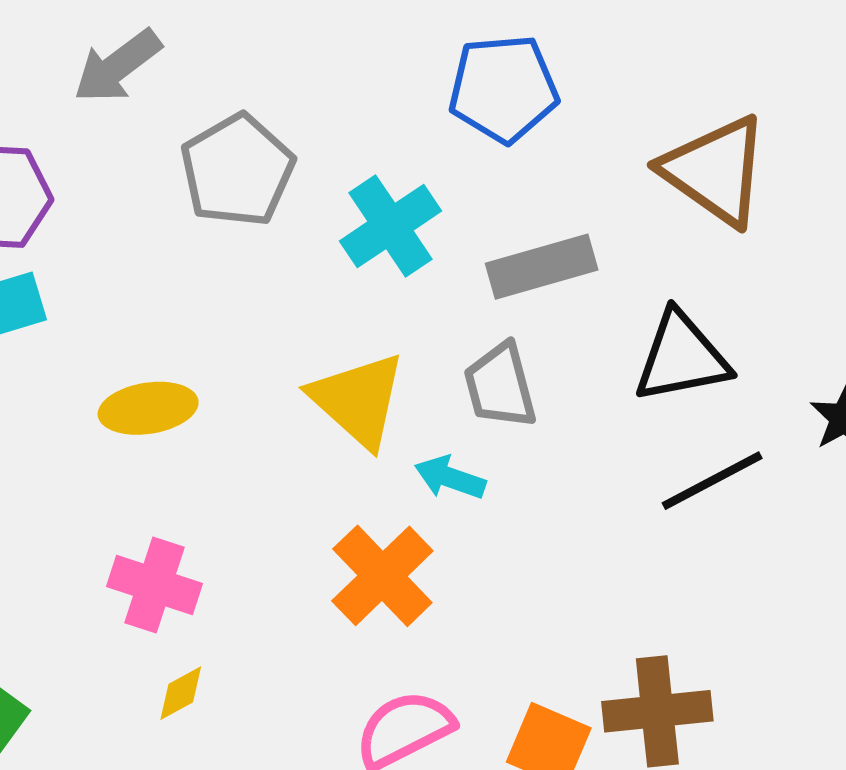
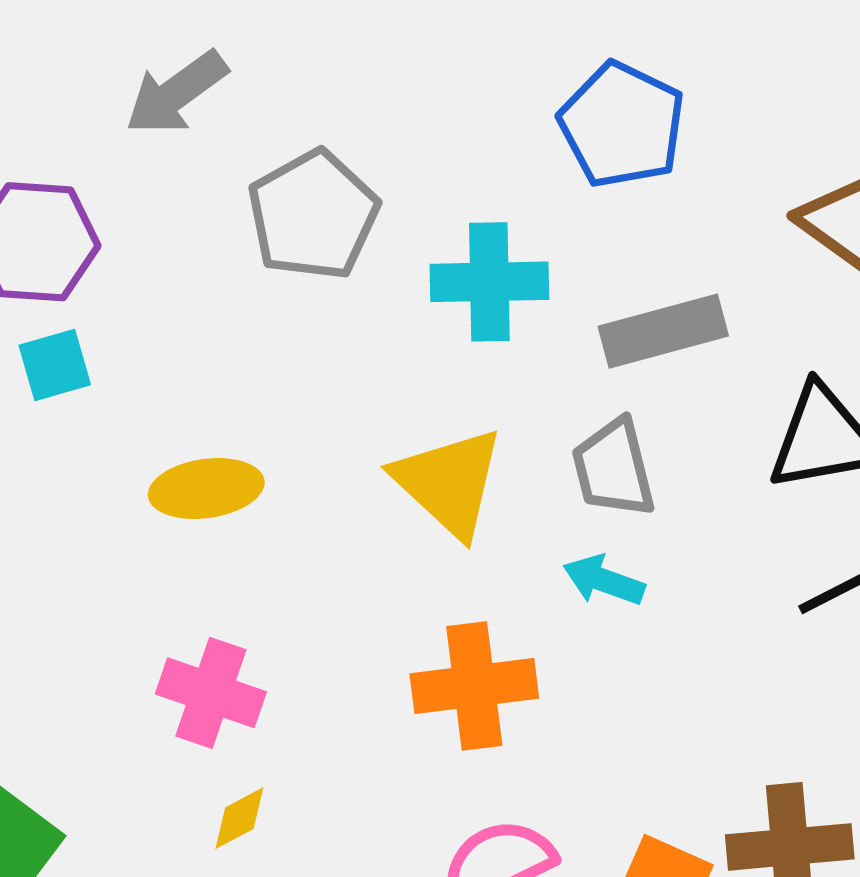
blue pentagon: (503, 89) -> (622, 125), turned 30
cyan cross: (391, 226) -> (489, 282), turned 32
cyan arrow: (450, 478) -> (604, 580), moved
orange cross: (382, 576) -> (474, 686), turned 36

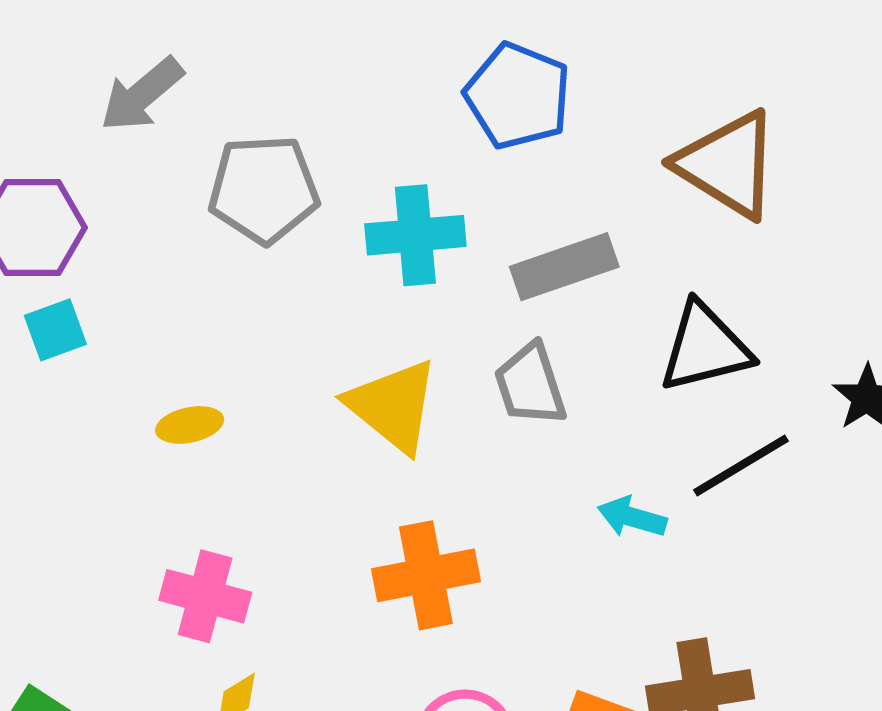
gray pentagon: (313, 215) -> (264, 189), turned 30
yellow ellipse: (206, 489) -> (190, 425), size x0.7
cyan arrow: (604, 580) -> (632, 517), moved

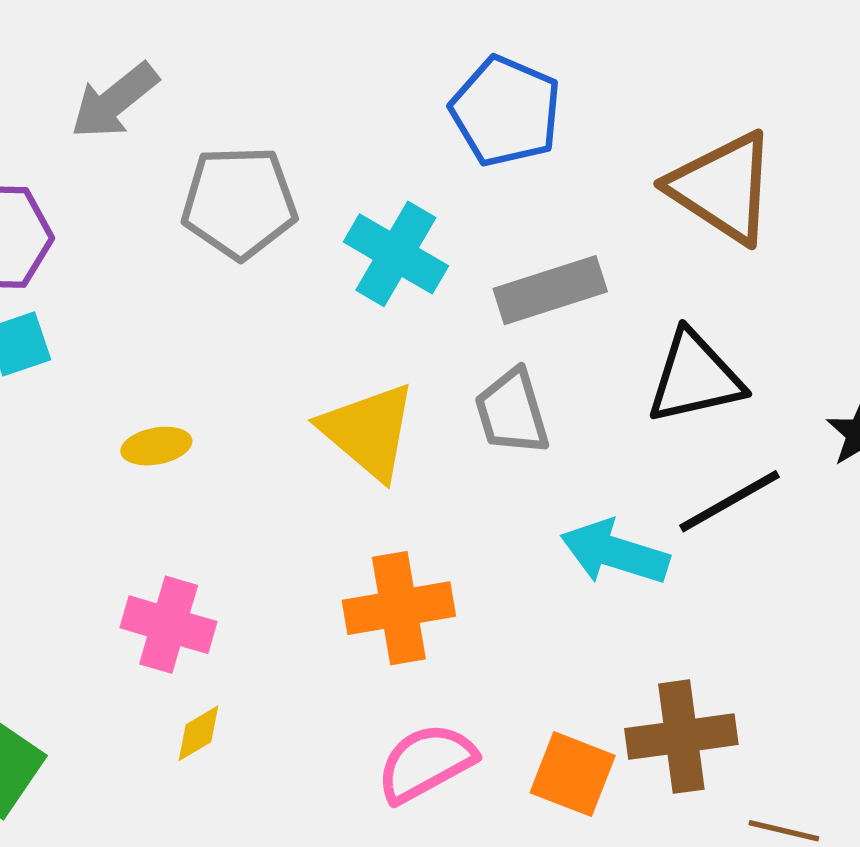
cyan cross: (415, 235) -> (396, 254), turned 34
cyan arrow: (632, 517) -> (615, 552), size x1.5

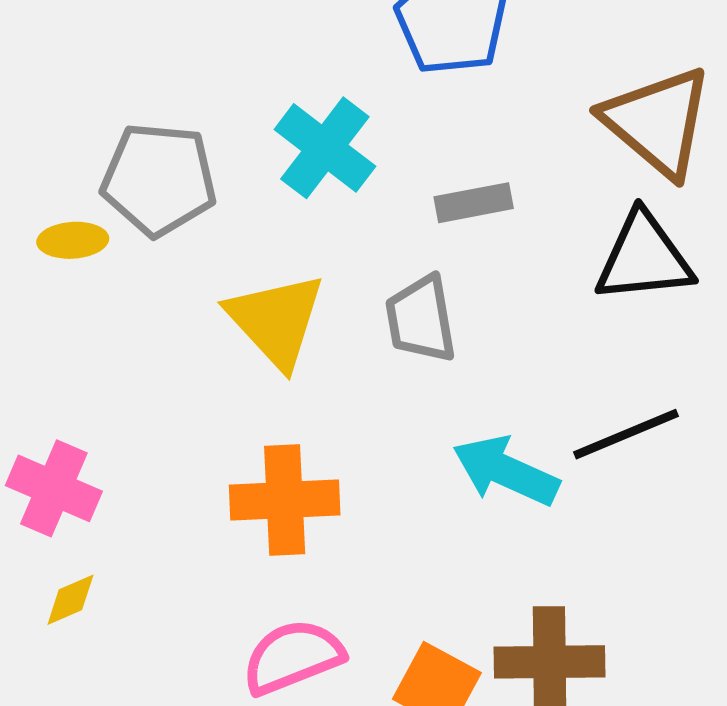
gray pentagon: (239, 202) -> (159, 179), moved
gray rectangle: (550, 290) -> (474, 203), size x0.7
black triangle: (695, 378) -> (644, 258), moved
yellow ellipse: (156, 446) -> (73, 240), moved

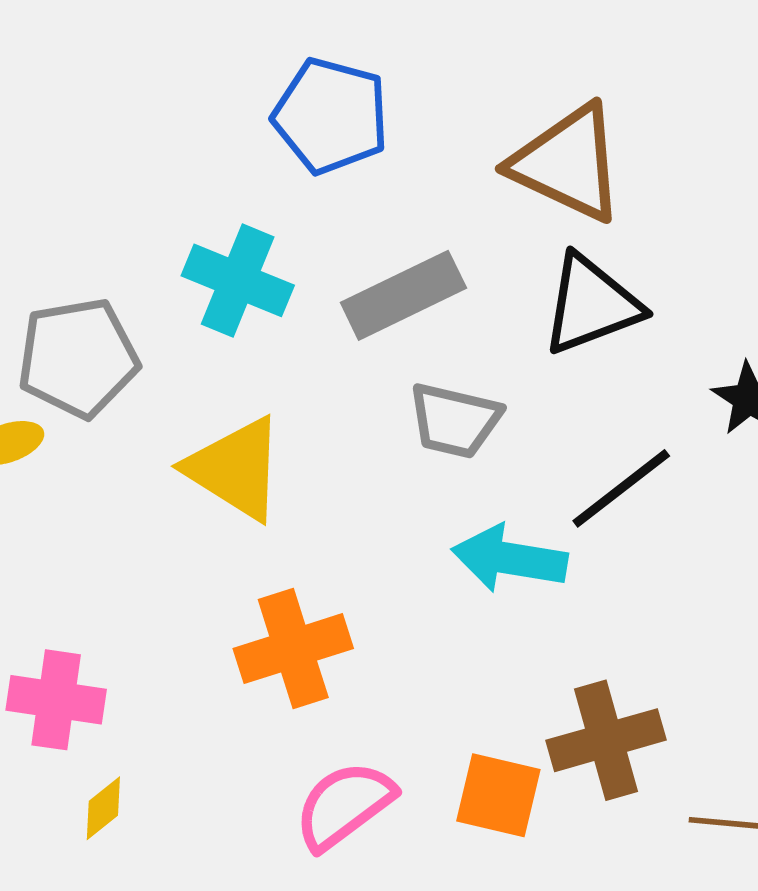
gray rectangle: (474, 203) -> (403, 295), size x1.5
gray trapezoid: (421, 319) -> (455, 420), moved, turned -52

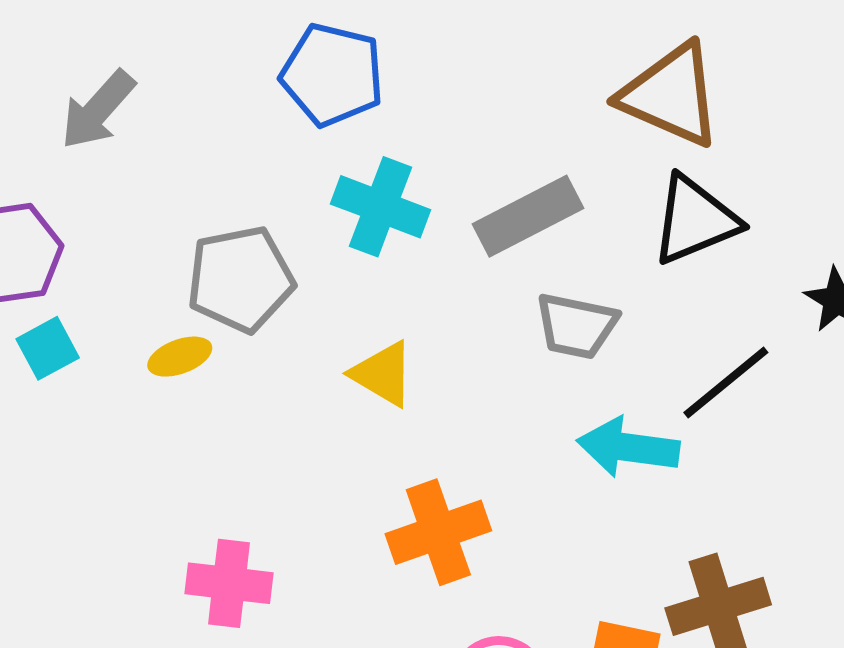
blue pentagon: (331, 116) -> (332, 75), moved
yellow triangle: (235, 469) -> (383, 374), size x0.7

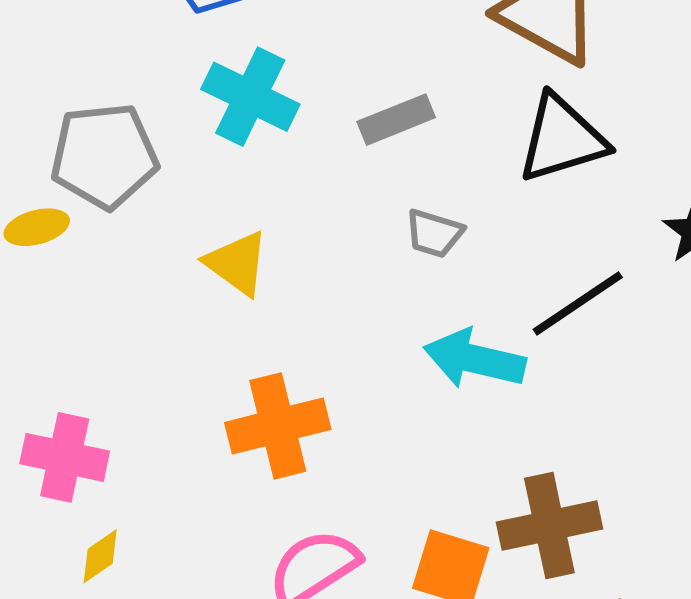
gray rectangle: (528, 216) -> (396, 120), size x0.7
gray trapezoid: (576, 326) -> (434, 233), size x0.7

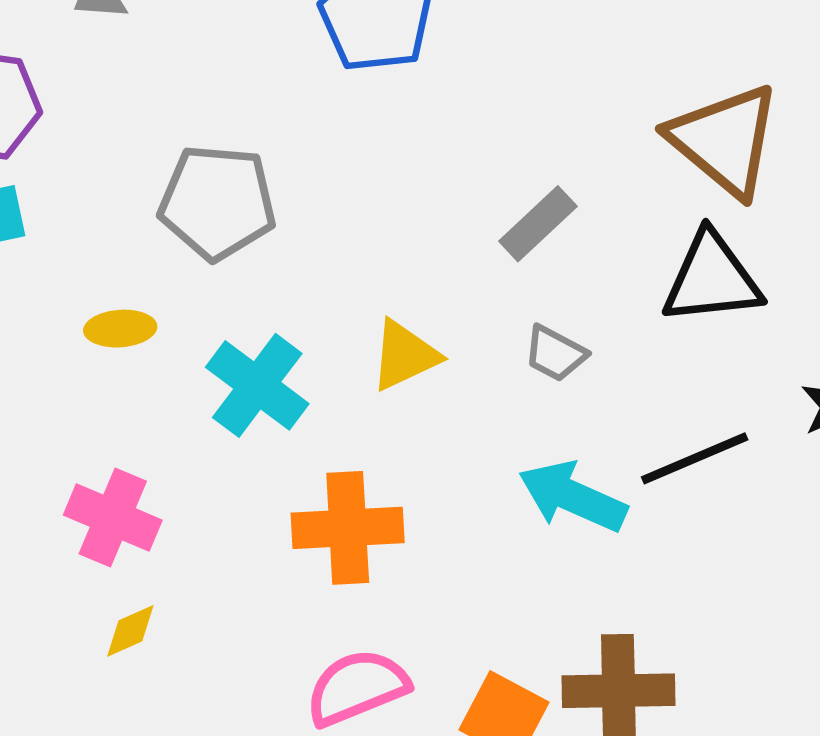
cyan cross: (250, 97) -> (257, 385), moved
gray rectangle: (396, 120) -> (538, 224), turned -32
yellow ellipse: (37, 227) -> (120, 329), moved
yellow triangle: (237, 263) -> (405, 355), moved, turned 48

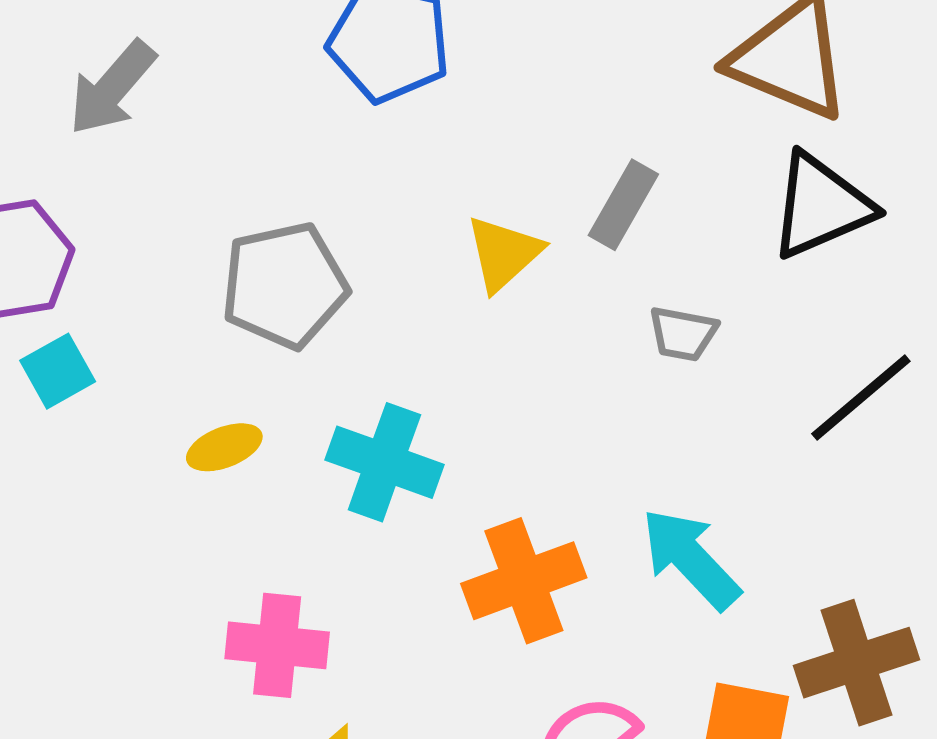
yellow triangle: (405, 355) -> (504, 253), moved
cyan arrow: (573, 497) -> (691, 559), moved, turned 40

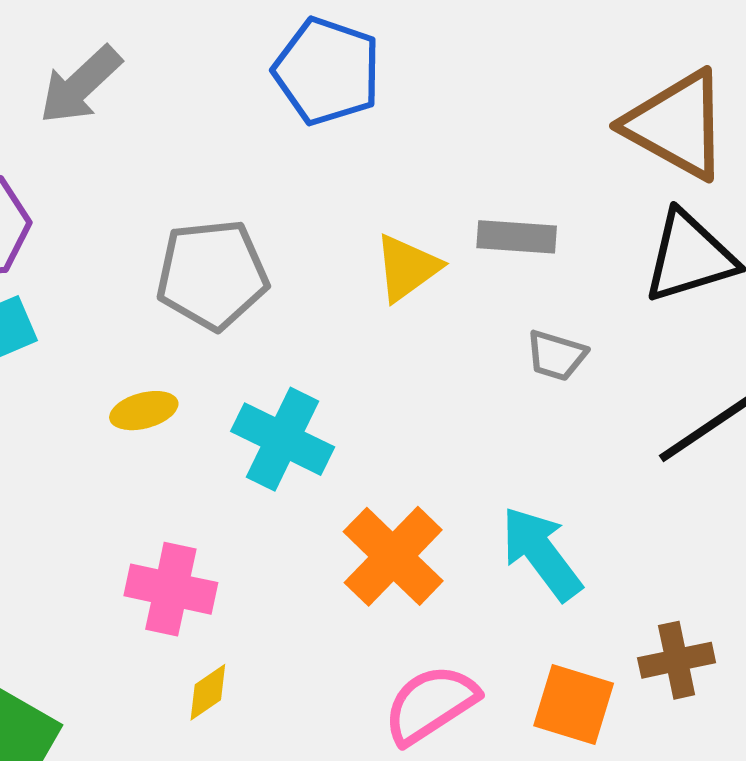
gray rectangle: (623, 205) -> (517, 237), turned 58
orange cross: (524, 581) -> (393, 556), turned -32
brown cross: (856, 663) -> (677, 660), size x0.7

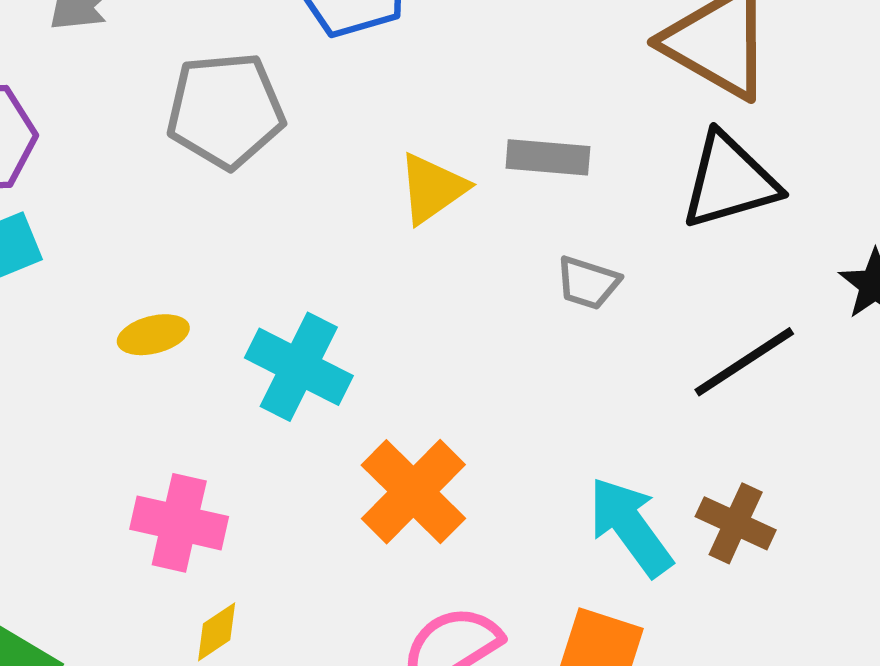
gray pentagon: (212, 275) -> (225, 110), moved
cyan arrow: (541, 553) -> (630, 527), moved
brown cross: (677, 660) -> (736, 523), moved, turned 36

